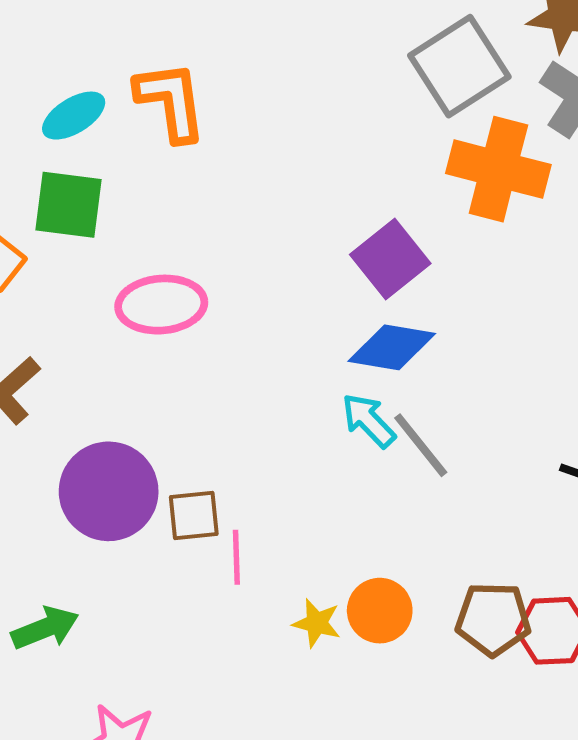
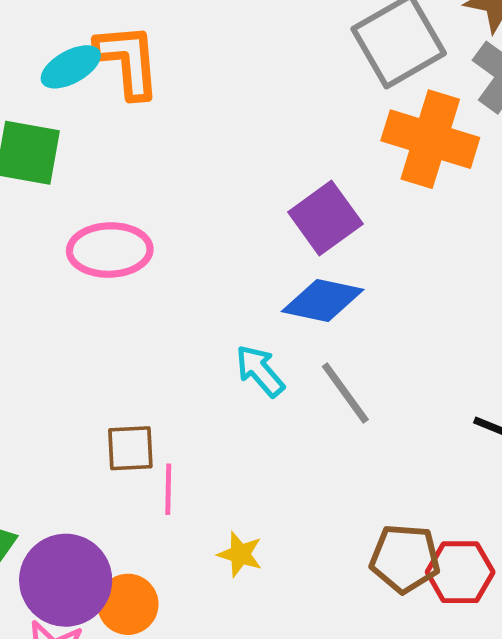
cyan ellipse: (74, 116) -> (71, 67), moved
cyan arrow: (369, 421) -> (260, 371), moved
purple circle: (109, 491) -> (66, 580), moved
orange circle: (380, 611) -> (128, 604), moved

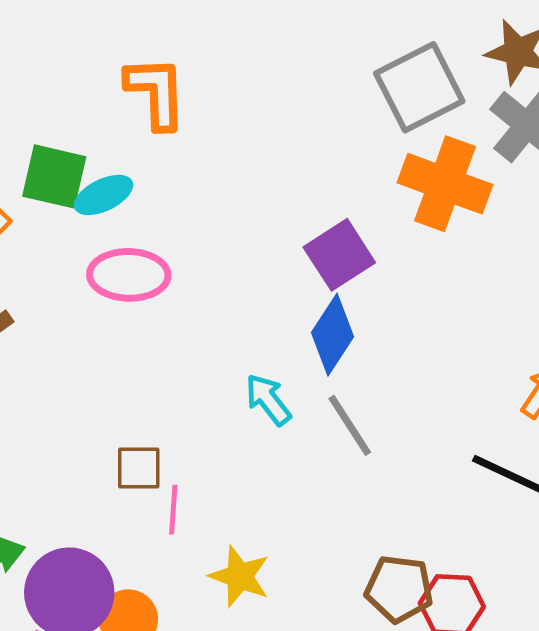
cyan ellipse: (71, 67) -> (104, 195), moved
blue diamond: (323, 300) -> (332, 335), turned -72
yellow star: (240, 554) -> (240, 576), size x1.4

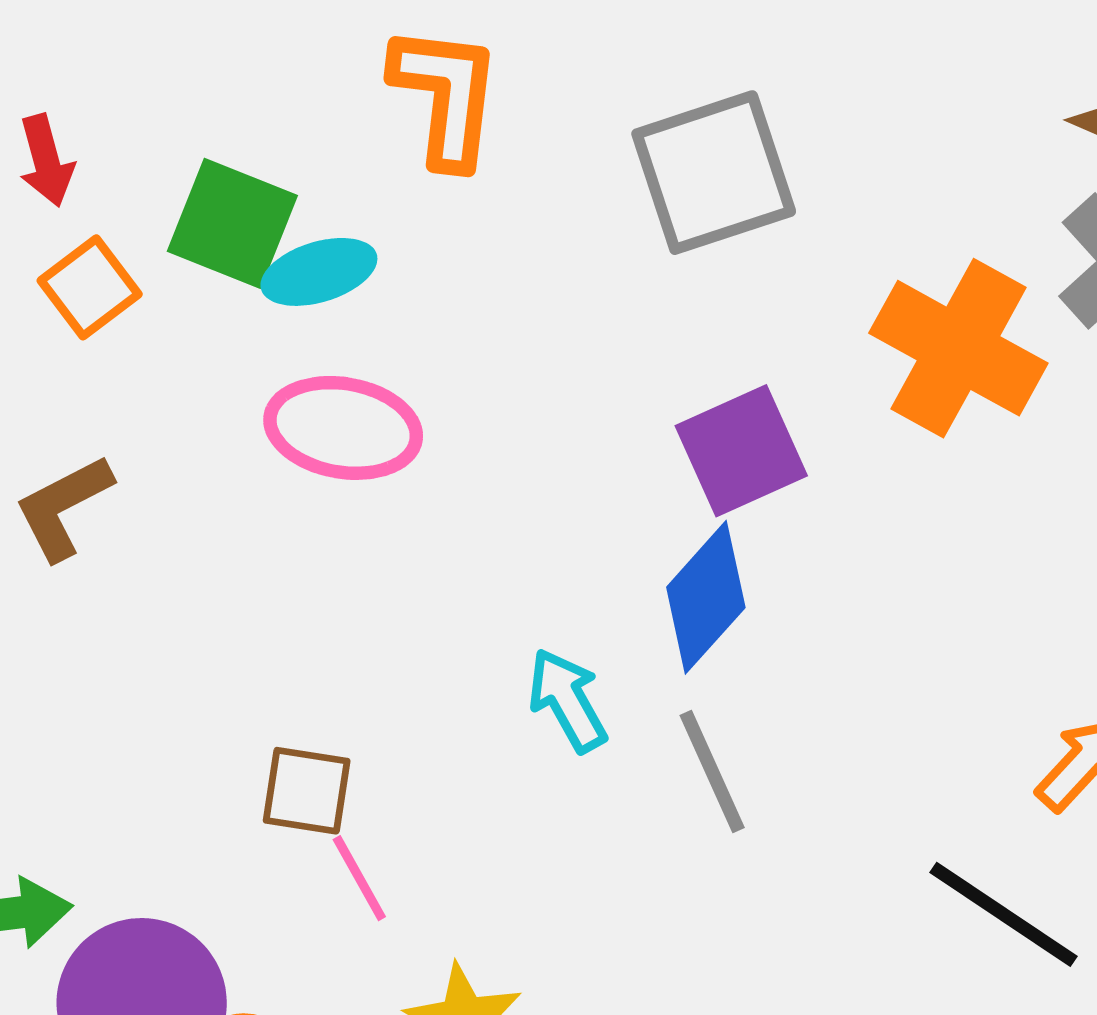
gray square: (419, 87) -> (714, 173), moved
pink line: (173, 510) -> (359, 878), turned -42

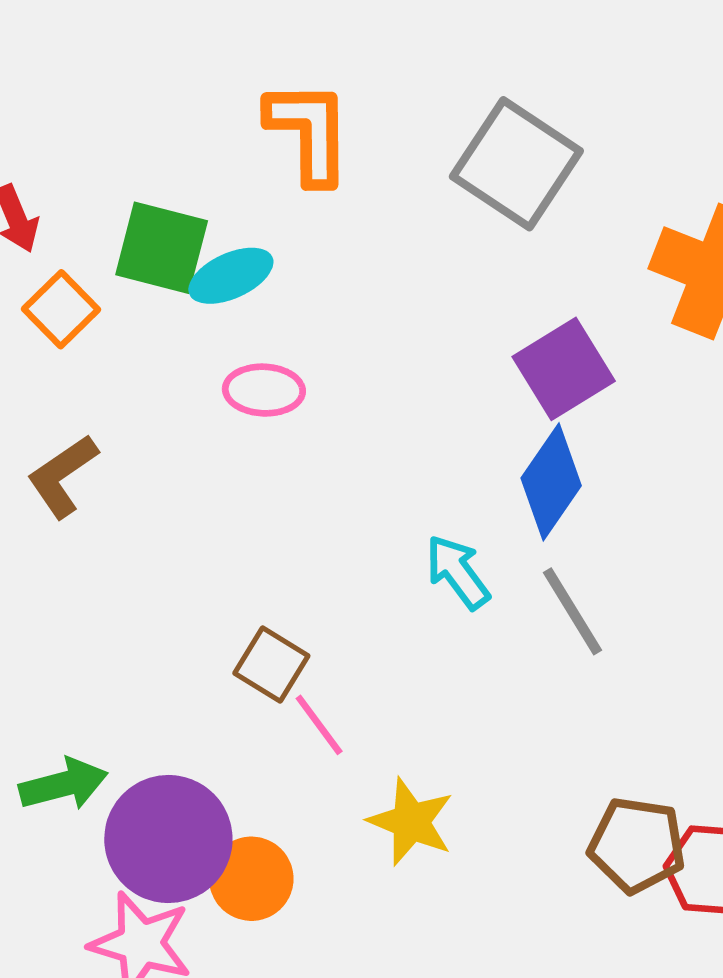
gray square: (714, 173) -> (516, 164), turned -31
pink ellipse: (343, 428) -> (264, 390), size x0.7
brown square: (307, 791) -> (271, 665), turned 30

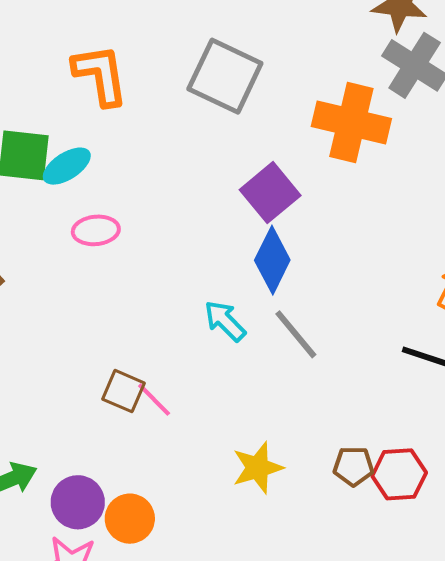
pink line: (319, 725) -> (154, 400), moved
yellow star: (411, 822) -> (258, 468), moved, turned -30
purple circle: (168, 839) -> (78, 502), size x0.7
brown pentagon: (637, 845) -> (353, 466), size x0.7

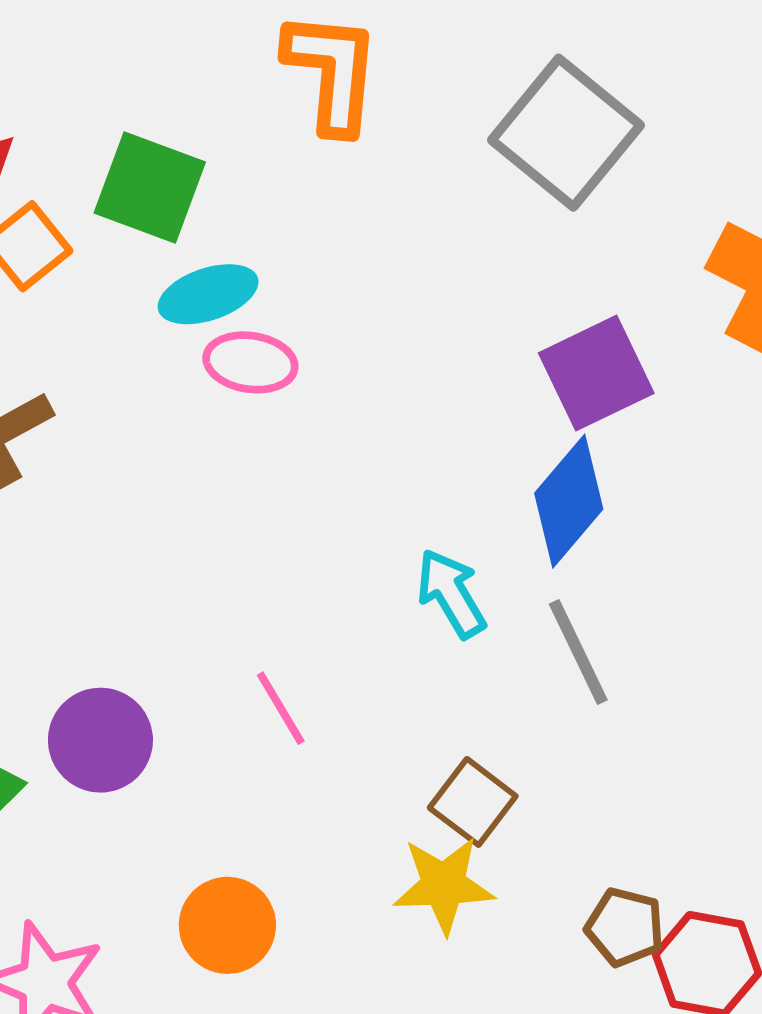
cyan ellipse: (67, 166) -> (208, 294), moved
brown square: (123, 391) -> (473, 802), moved
purple circle: (78, 502) -> (100, 740), moved
orange circle: (130, 519) -> (227, 925), moved

